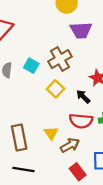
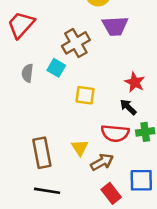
brown cross: (60, 59) -> (76, 43), moved
yellow square: (56, 89) -> (85, 95), turned -35
black arrow: (83, 97) -> (128, 107), moved

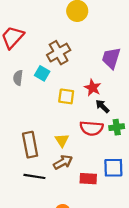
purple trapezoid: (115, 26) -> (111, 58), moved, turned 110
red star: (135, 82) -> (93, 88), moved
brown arrow: (102, 162) -> (63, 162), moved
red rectangle: (111, 193) -> (88, 179), turned -49

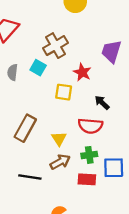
red star: (93, 88) -> (82, 72), moved
green cross: (117, 127) -> (89, 155), moved
brown rectangle: (30, 145) -> (25, 128), moved, turned 40

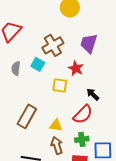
purple trapezoid: (111, 51) -> (89, 43), moved
red semicircle: (90, 126) -> (83, 114), turned -50
yellow triangle: (59, 139) -> (56, 125), turned -48
brown arrow: (60, 162) -> (57, 145), turned -78

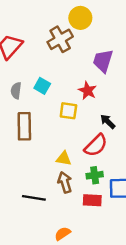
brown cross: (53, 45) -> (60, 39), moved
brown rectangle: (27, 116) -> (24, 126), moved, turned -30

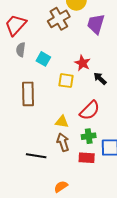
purple trapezoid: (103, 61) -> (96, 24), moved
gray semicircle: (16, 91) -> (21, 50), moved
black arrow: (108, 122) -> (100, 78), moved

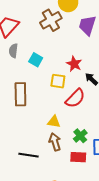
red semicircle: (90, 110) -> (75, 98), moved
green cross: (89, 136) -> (80, 136), turned -32

